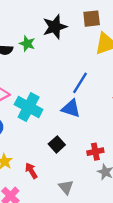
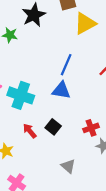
red arrow: (31, 171) -> (30, 131), moved

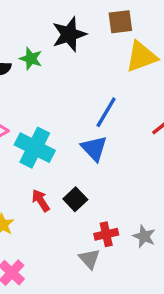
blue triangle: (61, 90) -> (94, 148), turned 30
red cross: (91, 128) -> (106, 234), moved

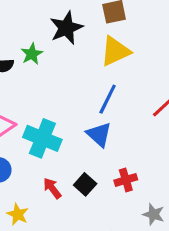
yellow triangle: (141, 57) -> (115, 51), moved
green star: (31, 59) -> (32, 54), turned 30
red cross: (106, 234) -> (126, 180), moved

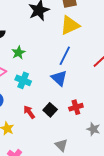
green star: (32, 54) -> (18, 53), moved
cyan cross: (42, 138) -> (23, 80), size x0.7

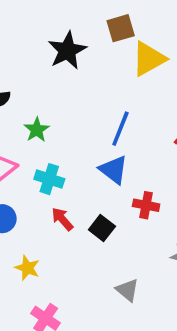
yellow triangle: (70, 25) -> (149, 59), moved
red cross: (76, 107) -> (146, 205), moved, turned 32
red arrow: (29, 112) -> (62, 219), moved

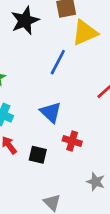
blue line: (120, 129) -> (58, 62), moved
black square: (102, 228) -> (38, 155), turned -30

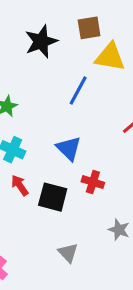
yellow triangle: (85, 33) -> (110, 57), turned 32
black square: (38, 155) -> (53, 197), size x1.4

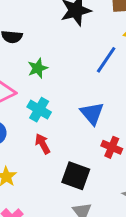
black square: (53, 197) -> (76, 176), moved

